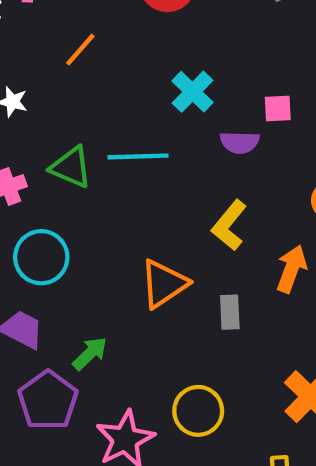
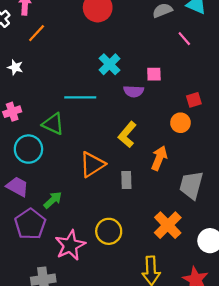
orange line: (80, 50) -> (37, 33), moved
green triangle: (71, 167) -> (53, 124), moved

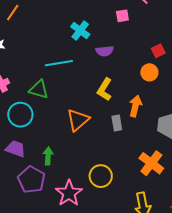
pink square: (154, 74) -> (122, 16), moved
gray rectangle: (126, 180) -> (117, 123), moved
green arrow: (53, 200) -> (48, 156), turned -36

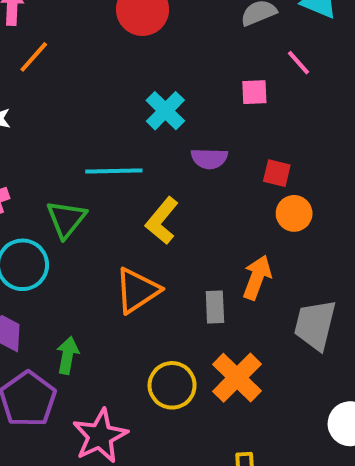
red square: (158, 51) -> (277, 173), moved, turned 32
yellow L-shape: (105, 89) -> (162, 221), moved
green triangle: (39, 90) -> (66, 219), turned 45
orange cross: (151, 163) -> (237, 378), moved
yellow circle: (101, 176) -> (172, 385), moved

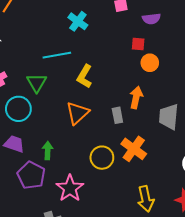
purple semicircle: (209, 158) -> (151, 19), moved

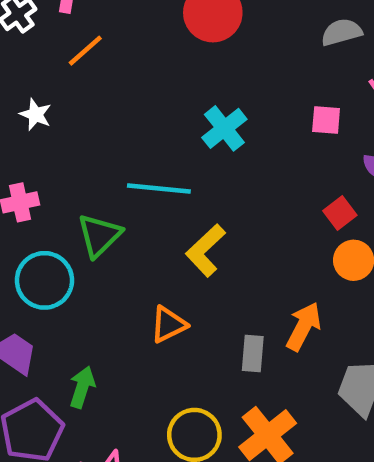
red square: (138, 44) -> (340, 213), turned 32
orange triangle: (77, 113) -> (168, 325), size x0.7

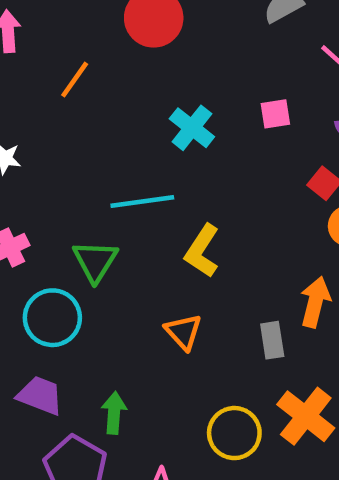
orange line: (85, 51) -> (75, 80), moved
pink square: (326, 120) -> (275, 114), moved
orange triangle: (168, 325) -> (183, 332), turned -33

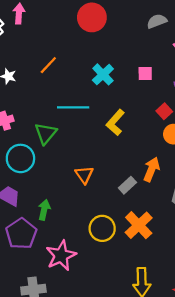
orange line: (75, 80) -> (48, 65), moved
yellow L-shape: (202, 251) -> (115, 122), moved
gray rectangle: (272, 340) -> (127, 185), turned 48

